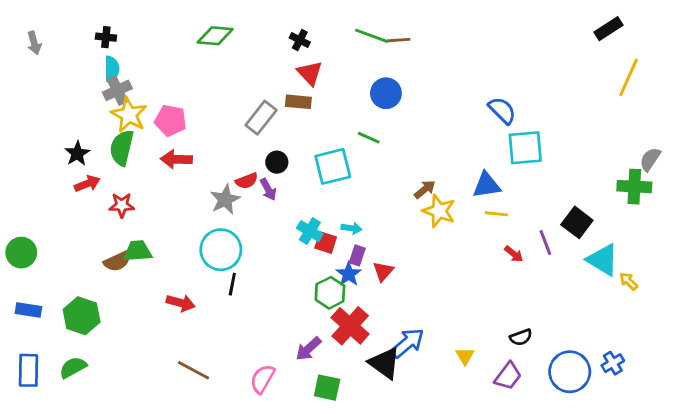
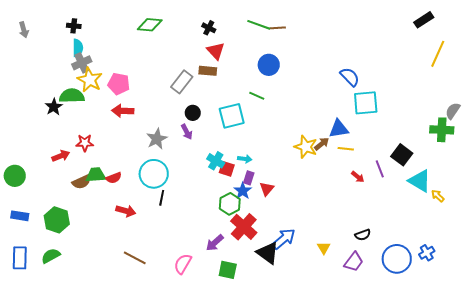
green semicircle: (122, 148) -> (72, 96), moved, turned 75
red semicircle: (247, 181) -> (114, 178), moved
red arrow: (87, 184) -> (61, 156), moved
brown arrow: (425, 189) -> (322, 144), moved

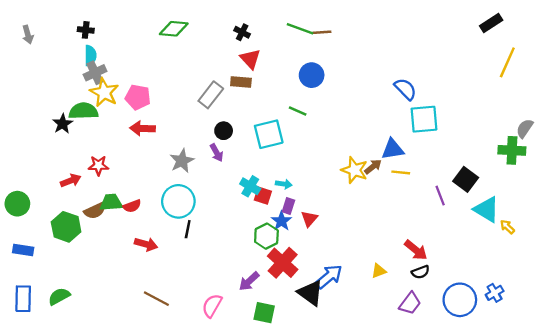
red arrow: (358, 177) -> (416, 250), moved, size x1.5
green hexagon: (57, 220) -> (66, 227), moved
yellow triangle: (324, 248) -> (379, 271), moved, turned 40

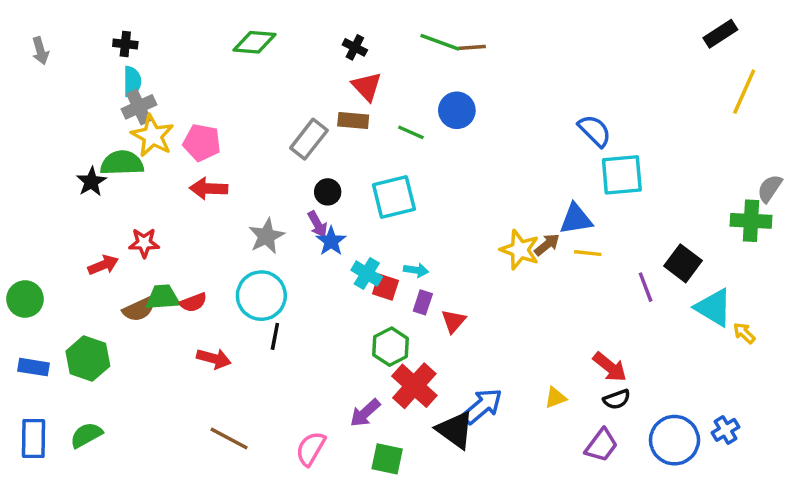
green line: (298, 111) -> (411, 132), moved
blue star: (281, 221) -> (331, 241), moved
green hexagon: (66, 227) -> (88, 359), moved

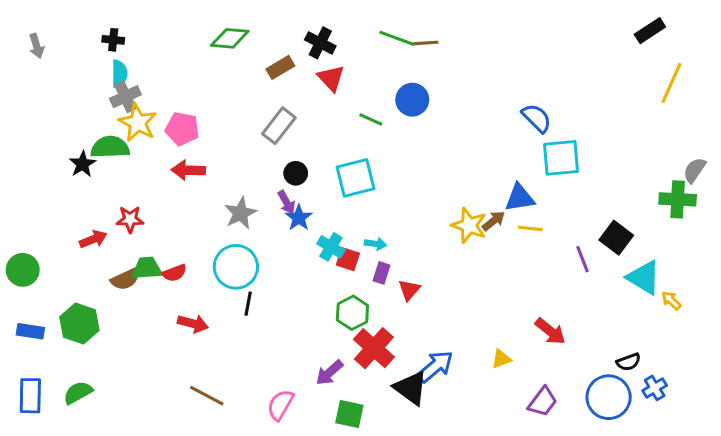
black cross: (355, 47) -> (320, 43), size x1.4
brown rectangle: (353, 120) -> (280, 67), moved, turned -36
black semicircle: (617, 399) -> (628, 362), moved

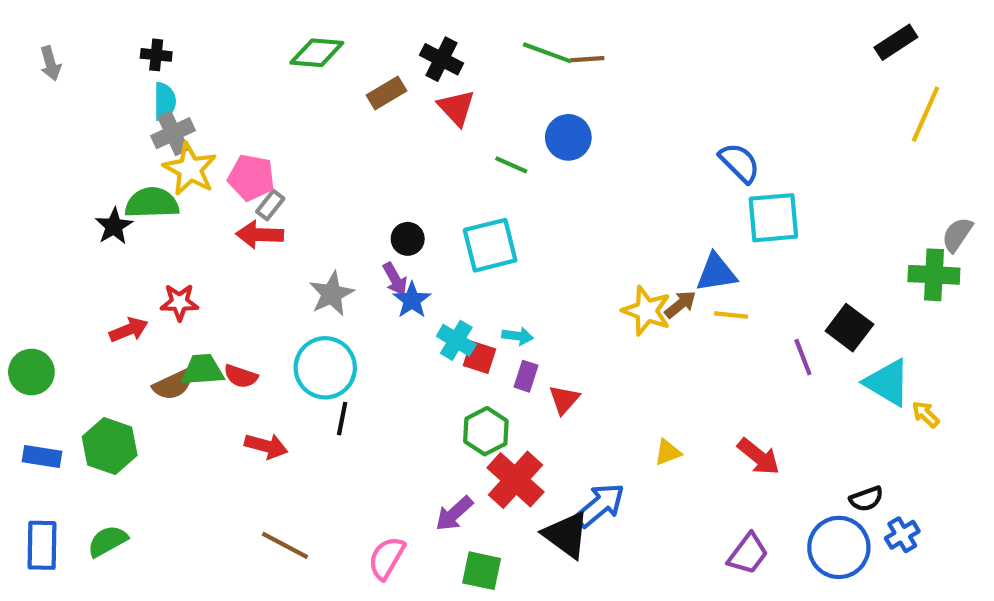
gray rectangle: (279, 126) -> (270, 205), moved, size x0.6
red semicircle: (175, 273) -> (241, 376), turned 40
yellow triangle: (501, 359) -> (668, 452), moved

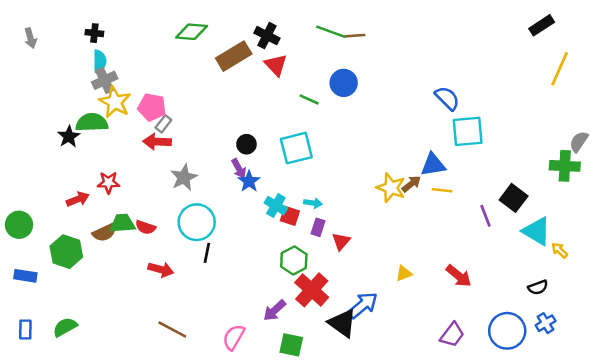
brown rectangle: (387, 93) -> (234, 56), size x1.5
gray star: (332, 294) -> (184, 177), moved
green hexagon: (110, 446) -> (66, 252), moved
black semicircle: (866, 499) -> (538, 287), moved
blue rectangle: (42, 545) -> (25, 330), size x0.7

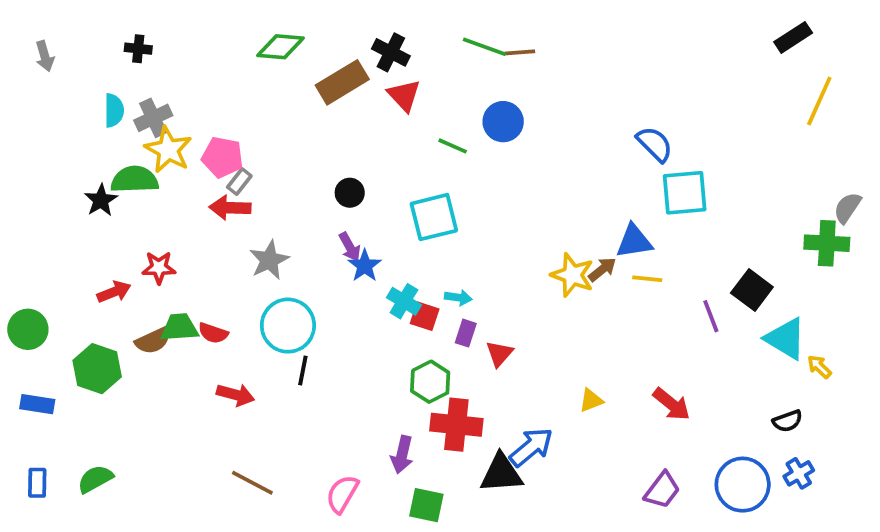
cyan semicircle: (100, 61) -> (114, 110), moved
black circle: (246, 144) -> (350, 193), moved
red cross: (312, 290) -> (456, 425), turned -36
purple arrow: (275, 310) -> (402, 455), turned -35
black triangle: (342, 323) -> (501, 473), turned -40

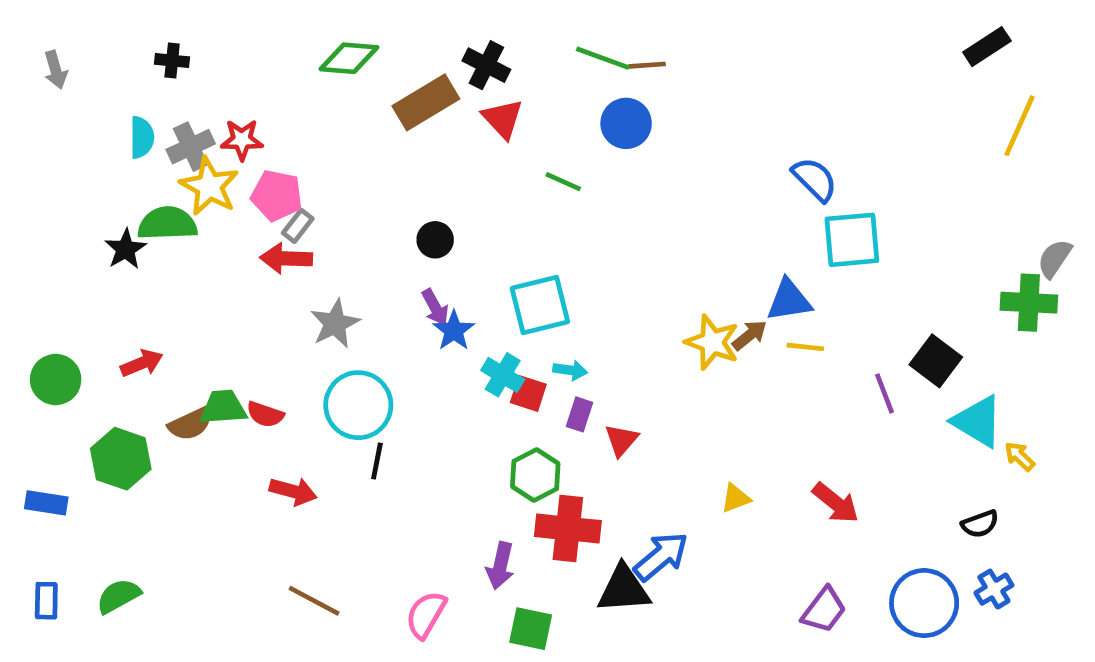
blue circle: (503, 122) -> (626, 123), moved
cyan square: (434, 217) -> (540, 305), moved
red star: (159, 268) -> (242, 140), moved
green circle: (28, 329) -> (56, 380), moved

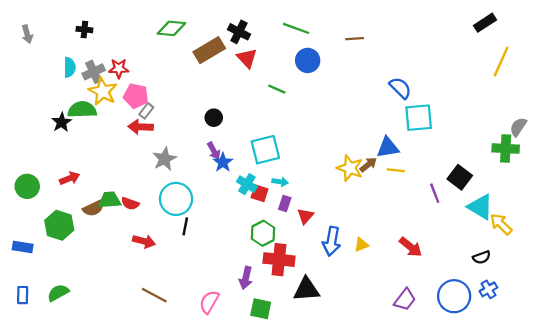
brown line: (647, 65) -> (355, 39), moved
yellow arrow: (1020, 456) -> (501, 224), size x1.5
blue arrow: (661, 556) -> (332, 241), moved, turned 140

